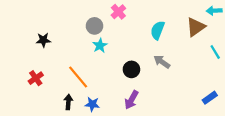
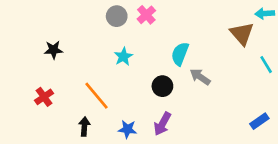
gray circle: (94, 26) -> (117, 16), moved
brown triangle: (196, 27) -> (242, 34), turned -36
cyan semicircle: (158, 30) -> (180, 54), moved
blue star: (92, 104) -> (127, 129), moved

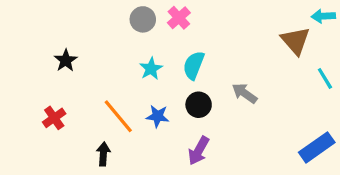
black star: (53, 50) -> (66, 60), turned -30
cyan semicircle: (180, 54) -> (194, 65), moved
blue rectangle: (259, 121) -> (317, 147), size x1.5
blue star: (127, 129) -> (158, 116), moved

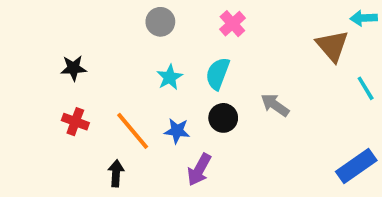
pink cross: (179, 18) -> (232, 24), moved
black star: (66, 60) -> (73, 68), turned 30
red cross: (54, 118) -> (75, 122), moved, turned -35
purple arrow: (199, 151) -> (199, 170), moved

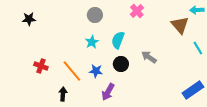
gray circle: (160, 22) -> (95, 15), moved
pink cross: (232, 24) -> (137, 11), moved
black star: (73, 68) -> (29, 19), moved

